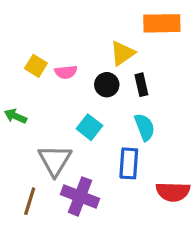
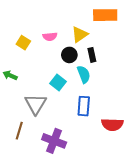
pink semicircle: (66, 72) -> (50, 37), moved
cyan semicircle: (145, 127) -> (84, 74), moved
purple cross: (80, 196) -> (54, 141), moved

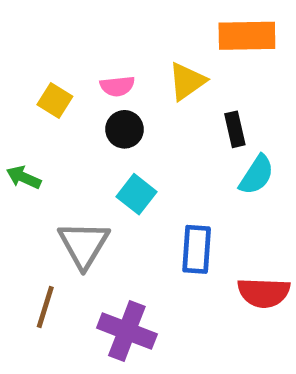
black circle: (69, 55) -> (124, 129), moved
black rectangle: (92, 55) -> (235, 129), moved
cyan semicircle: (84, 74) -> (257, 175), moved, turned 54

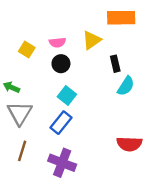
gray triangle: (84, 245) -> (20, 113), moved
blue rectangle: (197, 249) -> (61, 123), moved, turned 35

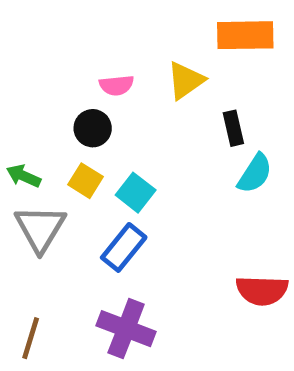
yellow square: (27, 50) -> (85, 181), moved
black circle: (61, 64) -> (93, 128), moved
brown line: (22, 151) -> (31, 338), moved

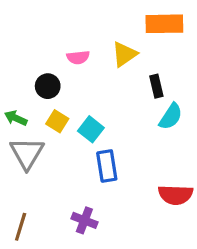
black circle: (93, 128) -> (48, 86), moved
blue rectangle: (124, 247) -> (107, 166), moved, turned -48
purple cross: (126, 329) -> (84, 220), size x0.7

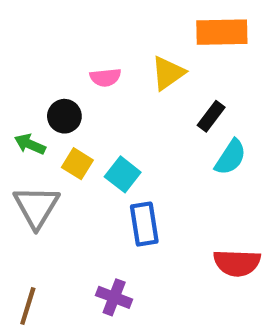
black rectangle: (156, 86) -> (211, 116), turned 50
green arrow: (16, 118) -> (30, 144), moved

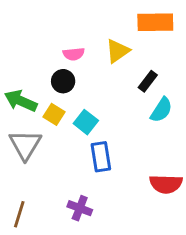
black circle: (64, 116) -> (63, 81), moved
green arrow: (30, 144) -> (21, 101), size x1.5

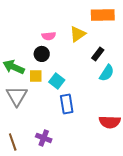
yellow square: (54, 114) -> (36, 76), turned -32
purple cross: (80, 208) -> (44, 138), moved
brown line: (19, 214) -> (13, 142), turned -36

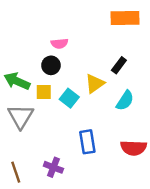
yellow triangle: (78, 34) -> (95, 84), moved
cyan semicircle: (107, 73) -> (125, 101), moved
blue rectangle: (67, 104) -> (87, 142), moved

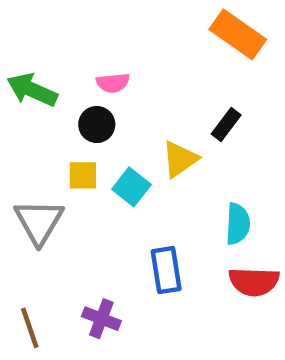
orange rectangle: (125, 18) -> (238, 34), turned 36
green arrow: (17, 81) -> (32, 90), moved
cyan semicircle: (125, 101) -> (238, 224), moved, turned -30

